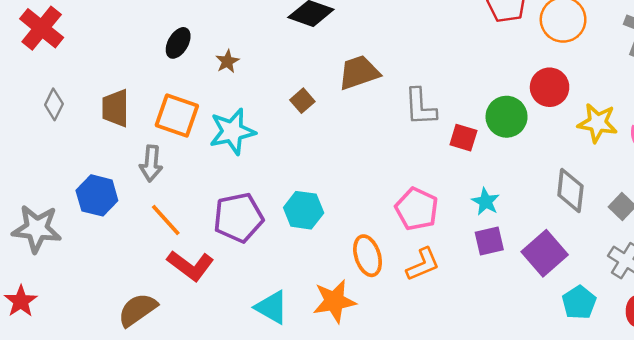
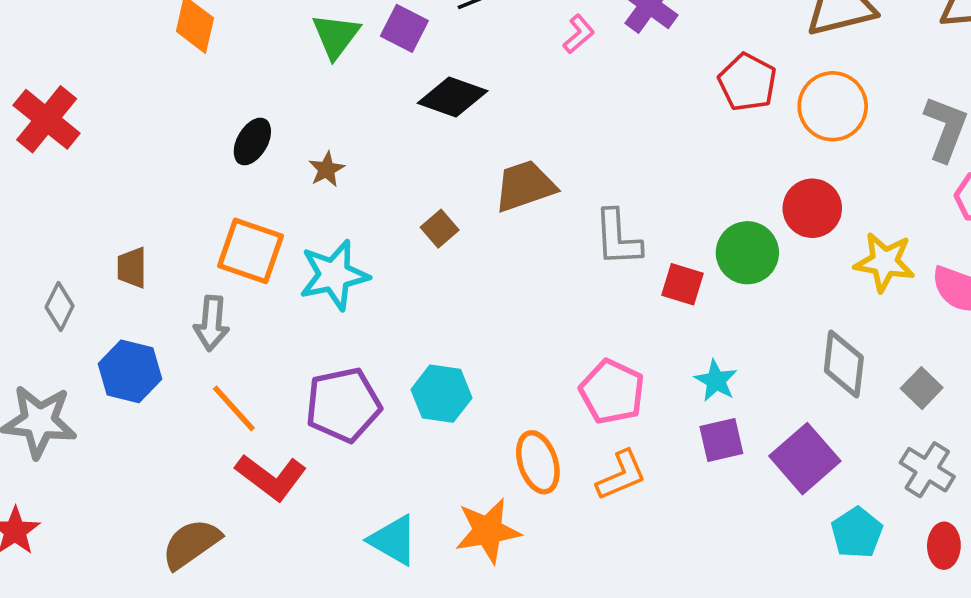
gray diamond: (54, 104) -> (60, 307), moved
brown trapezoid: (115, 108) -> (132, 268), moved, size x0.7

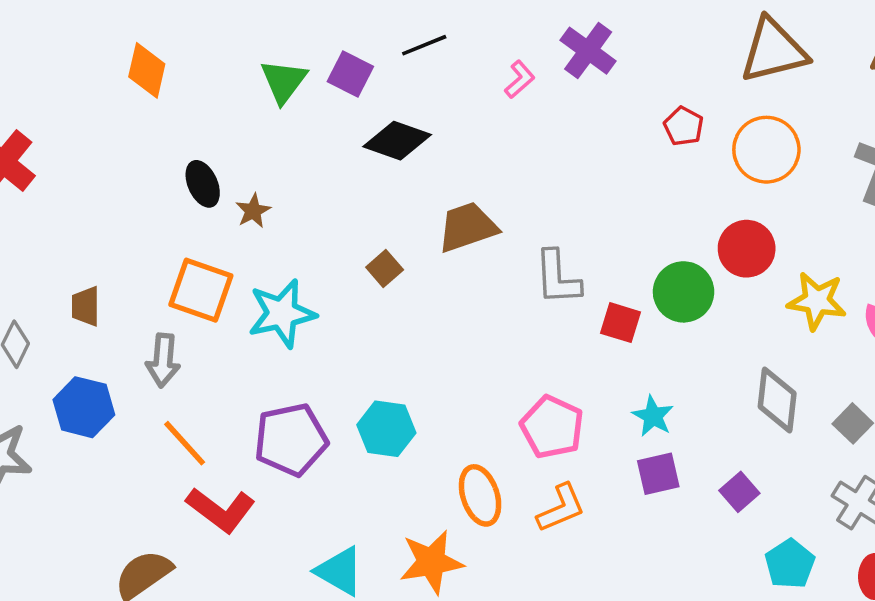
red pentagon: (747, 82) -> (684, 126), size x0.7
black ellipse: (252, 142) -> (203, 184), turned -54
brown star: (327, 169) -> (253, 211), moved
purple square: (805, 459) -> (739, 492), size x0.6

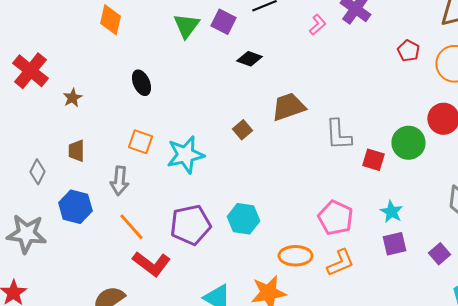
black diamond: (397, 141) -> (249, 59), size x0.7
brown star: (253, 211) -> (72, 98), moved
orange square: (201, 290) -> (140, 142), size x0.7
orange ellipse: (480, 495) -> (295, 256), turned -72

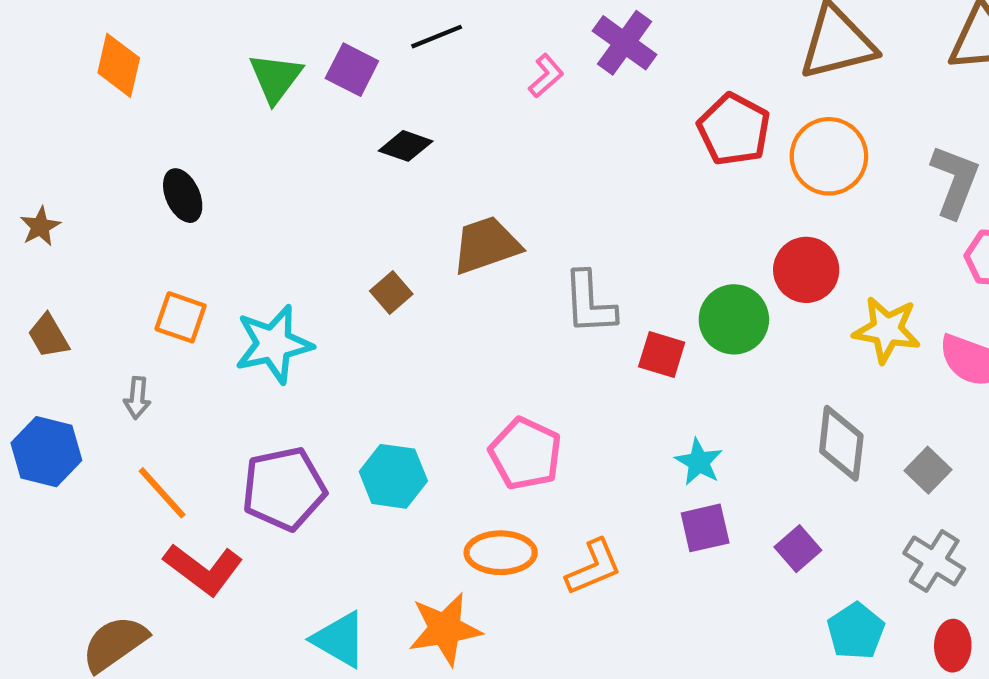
red pentagon: (408, 51) -> (734, 129), size x1.6
brown trapezoid: (76, 151) -> (48, 336), turned -30
gray arrow: (119, 181) -> (137, 398), size x0.7
pink pentagon: (335, 218) -> (525, 454), moved

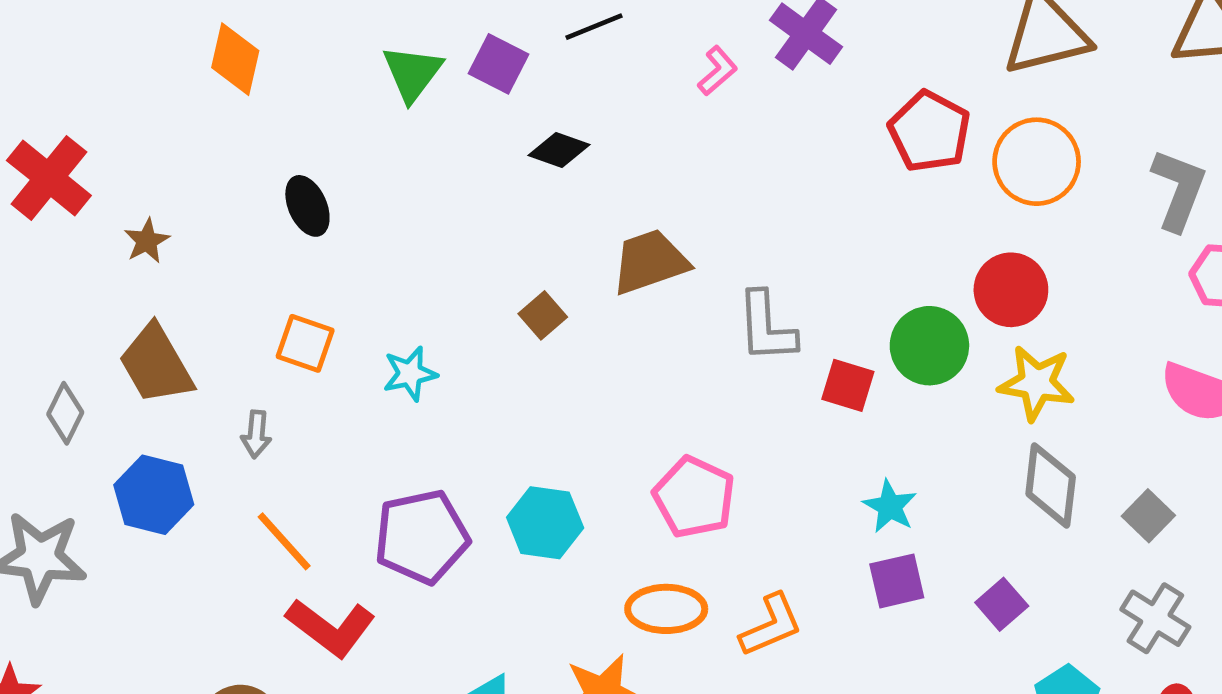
yellow star: (887, 330) -> (1037, 383), moved
brown trapezoid: (48, 336) -> (156, 364), size x1.6
cyan star: (274, 344) -> (410, 374), size x0.6

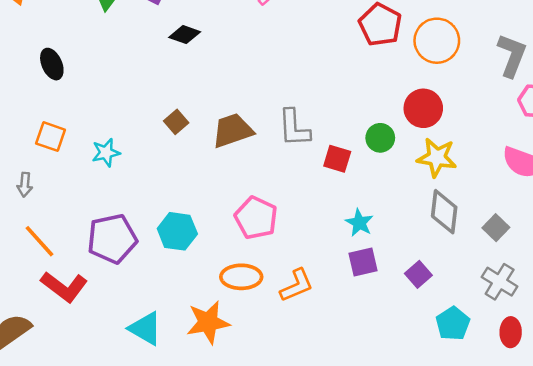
brown trapezoid: (650, 262) -> (233, 130), moved
green circle: (929, 346) -> (380, 138), size x0.7

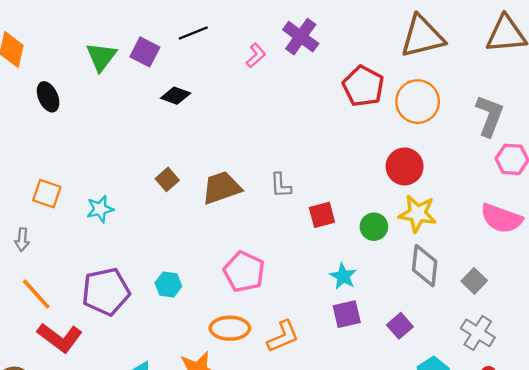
black ellipse: (52, 64) -> (48, 97), moved
gray L-shape: (294, 128) -> (281, 185), size x0.7
green circle: (380, 138) -> (374, 227), moved
red square: (337, 159) -> (322, 215), turned -32
cyan hexagon: (177, 231) -> (168, 285), size x0.7

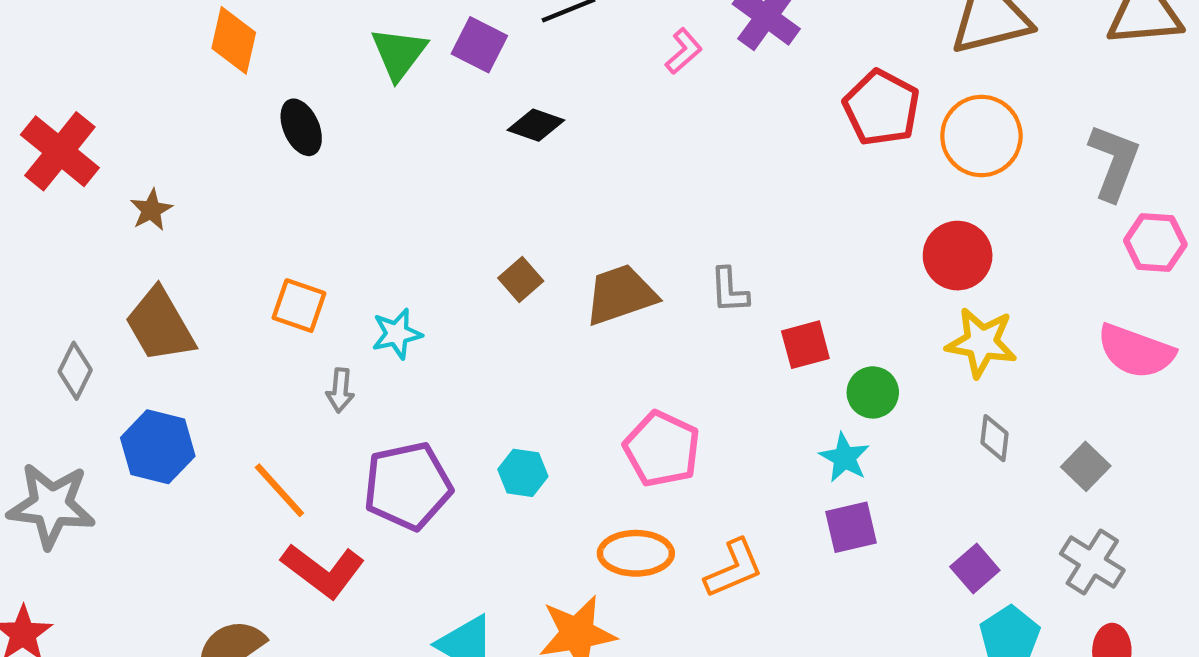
green circle: (374, 227) -> (873, 392), moved
gray arrow: (22, 240) -> (340, 390), moved
gray diamond: (425, 266) -> (994, 438), size x0.6
purple square: (400, 326) -> (975, 569), moved

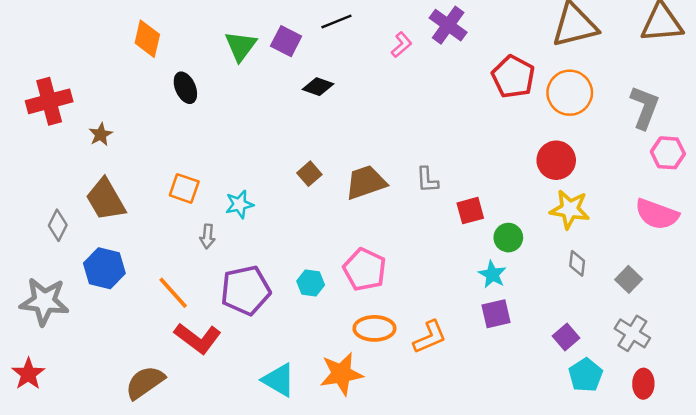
red cross: (60, 151) -> (49, 101), turned 36
pink pentagon: (662, 449) -> (365, 269), moved

